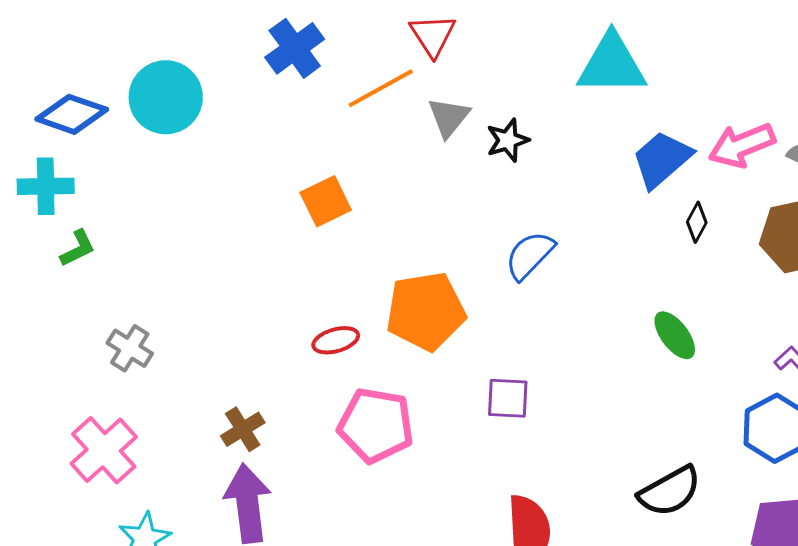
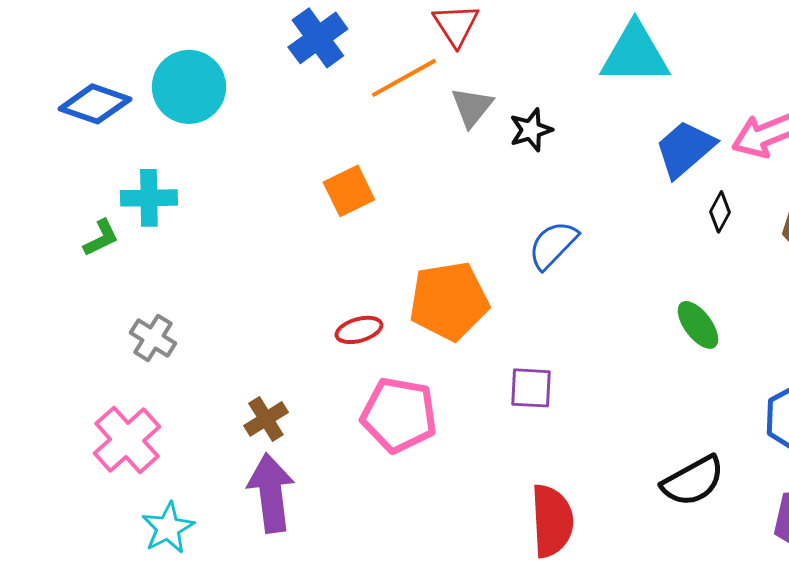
cyan cross: (46, 186) -> (149, 198), moved

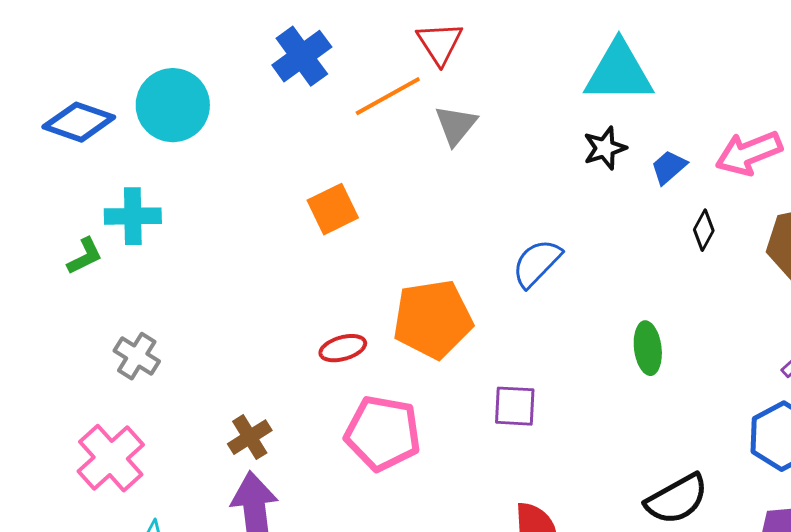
black star: (531, 130) -> (605, 148), moved
blue trapezoid: (685, 149) -> (669, 167), size x0.6
green ellipse: (698, 325) -> (648, 348), moved, turned 30

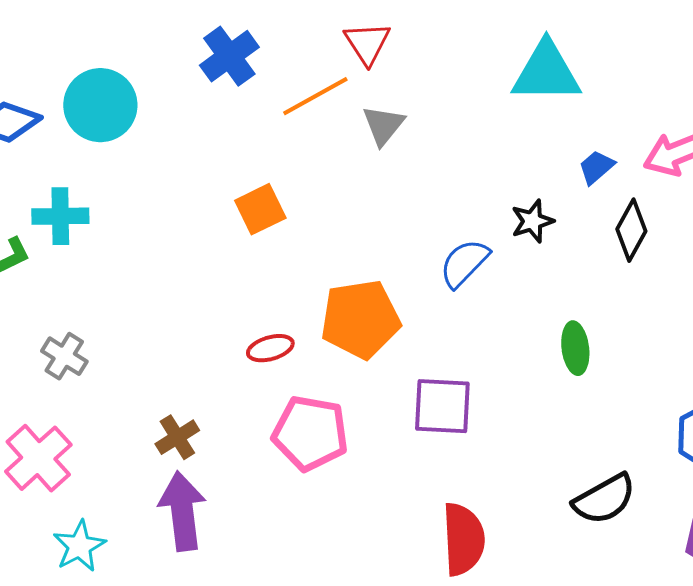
black star: (605, 148) -> (532, 221), moved
black diamond: (704, 230) -> (631, 230), size x1.5
purple square: (515, 406) -> (442, 406), size x1.4

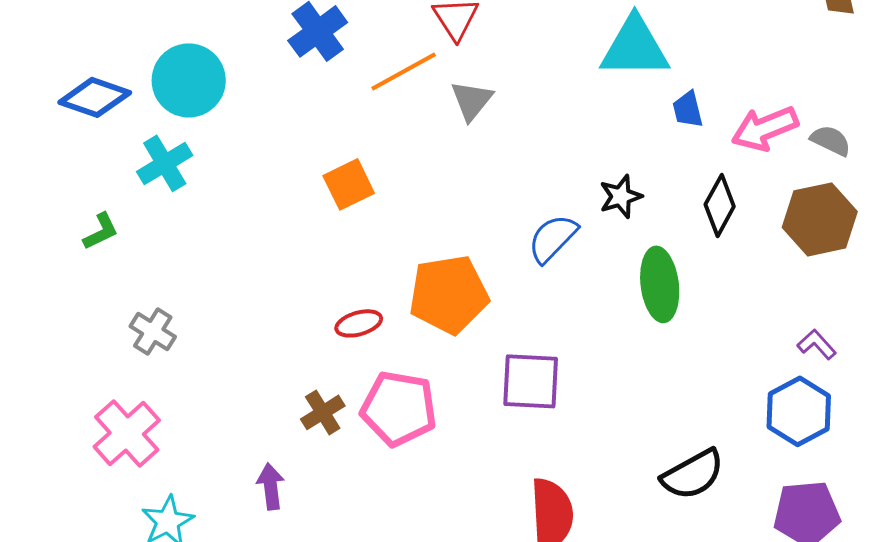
blue trapezoid: (596, 167) -> (688, 109), moved, turned -63
cyan cross: (60, 216) -> (165, 163), moved, turned -30
green ellipse: (575, 348) -> (660, 284), moved, size x1.4
brown cross: (177, 437) -> (323, 412), moved
purple arrow: (182, 511) -> (271, 486), size x0.6

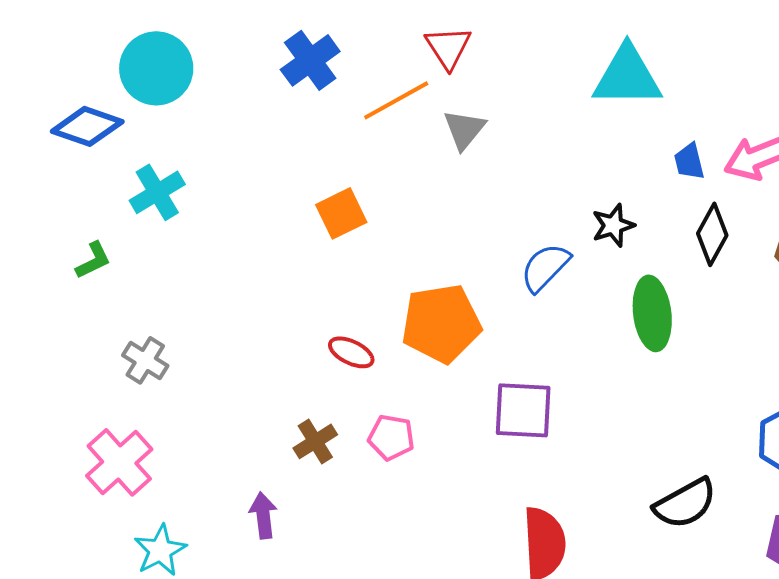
cyan circle: (189, 80) -> (156, 68), moved
blue trapezoid: (688, 109) -> (689, 161), moved
red ellipse: (359, 323) -> (351, 352), turned 42
pink pentagon: (399, 408) -> (391, 437), size x0.6

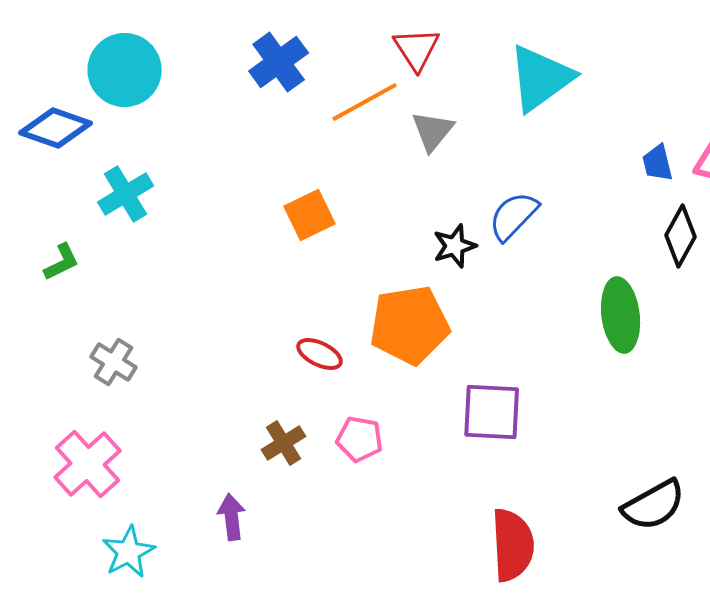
cyan triangle: (627, 76) -> (541, 78), moved, turned -36
black star: (613, 225) -> (455, 246), moved
blue semicircle: (545, 267) -> (514, 216), moved

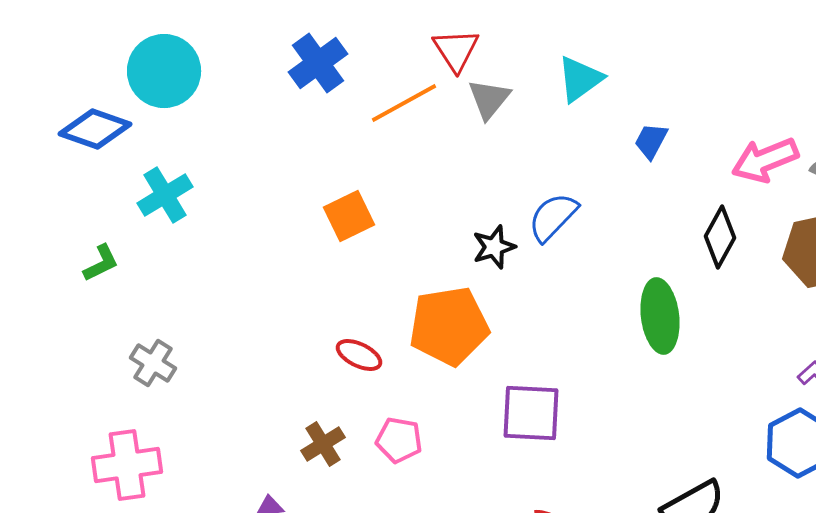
cyan triangle: (541, 78) -> (580, 79), size x0.7
gray triangle: (433, 131) -> (489, 99), moved
blue trapezoid: (658, 163) -> (651, 141), moved, turned 42
pink cross: (88, 464) -> (127, 465), turned 34

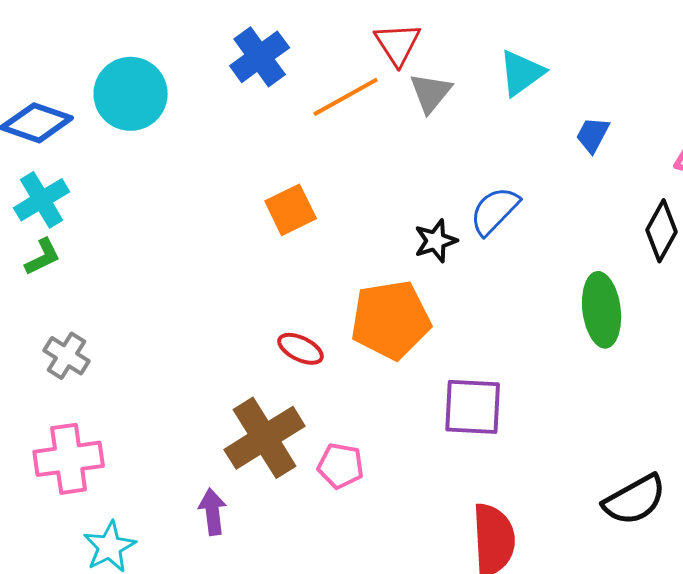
cyan circle: (164, 71) -> (131, 94), moved
cyan cross: (165, 195) -> (42, 200), moved
gray cross: (153, 363) -> (67, 356), moved
pink pentagon: (399, 440) -> (341, 466), moved
brown cross: (323, 444) -> (265, 438), size x1.8

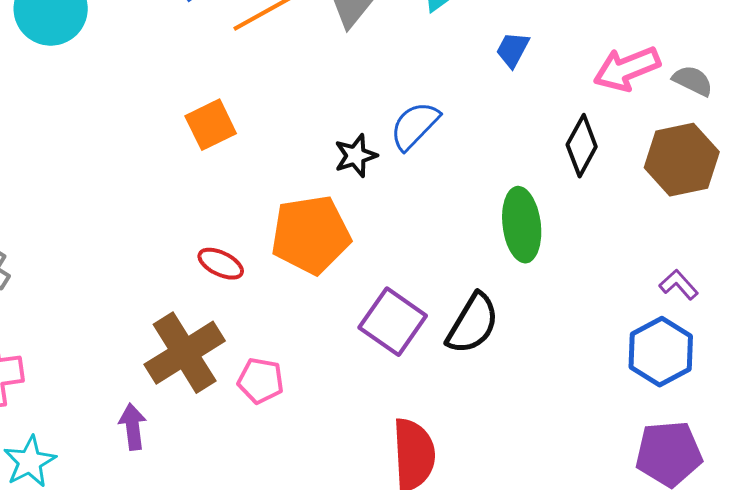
purple square: (473, 407) -> (393, 322), turned 32
black semicircle: (635, 500) -> (473, 324), moved, turned -30

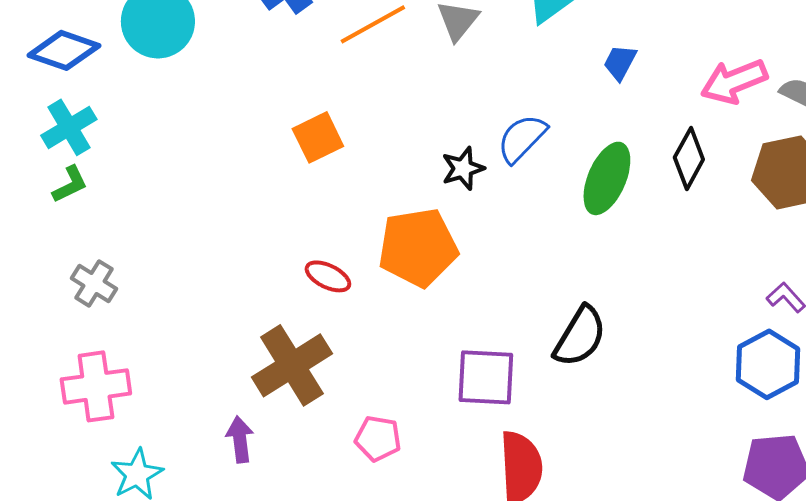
green ellipse: (522, 225) -> (607, 178), moved, turned 30
purple square: (393, 322) -> (486, 377), moved, turned -32
pink pentagon: (261, 381) -> (378, 438), moved

